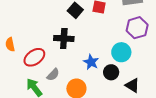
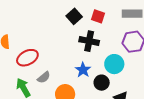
black cross: (64, 38) -> (89, 41), moved

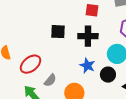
black square: (74, 16) -> (58, 32), moved, turned -35

